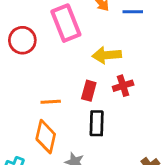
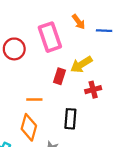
yellow arrow: (107, 55) -> (81, 64), turned -30
red rectangle: (89, 91) -> (60, 76), moved

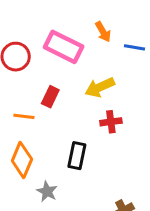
pink rectangle: (50, 37) -> (64, 47), turned -52
red rectangle: (60, 76) -> (50, 97), moved
orange line: (34, 100) -> (24, 116), moved

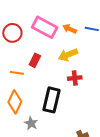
orange arrow: (103, 32) -> (70, 29), moved, turned 144
black rectangle: (77, 156) -> (52, 100), size x1.4

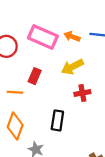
black rectangle: (52, 100) -> (57, 120), size x0.7

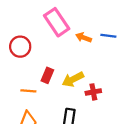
pink rectangle: (43, 37) -> (57, 22), moved, turned 32
yellow arrow: (72, 67) -> (73, 79), moved

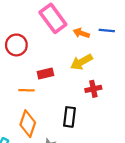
red rectangle: (47, 75) -> (45, 74), turned 56
yellow arrow: (73, 79) -> (82, 62), moved

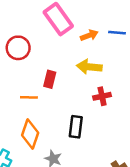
orange arrow: (81, 33) -> (89, 35), turned 140
yellow arrow: (82, 62) -> (89, 67), turned 35
red rectangle: (45, 74) -> (50, 79), turned -63

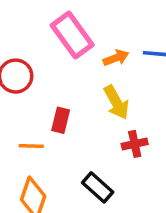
yellow arrow: (89, 67) -> (116, 102), turned -125
black rectangle: (76, 127) -> (98, 187), turned -55

